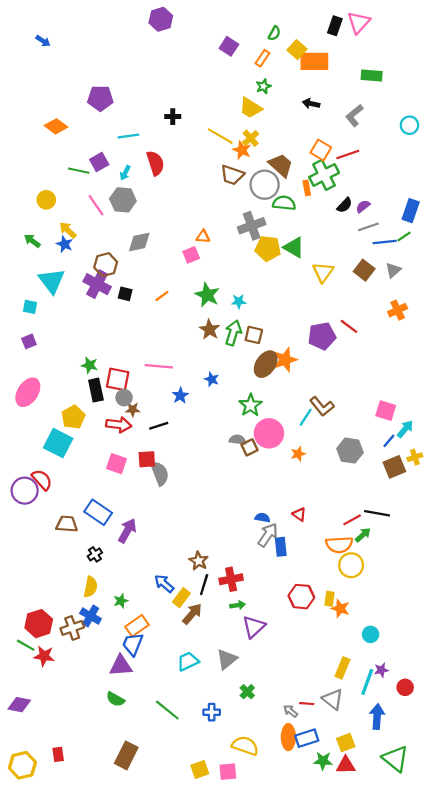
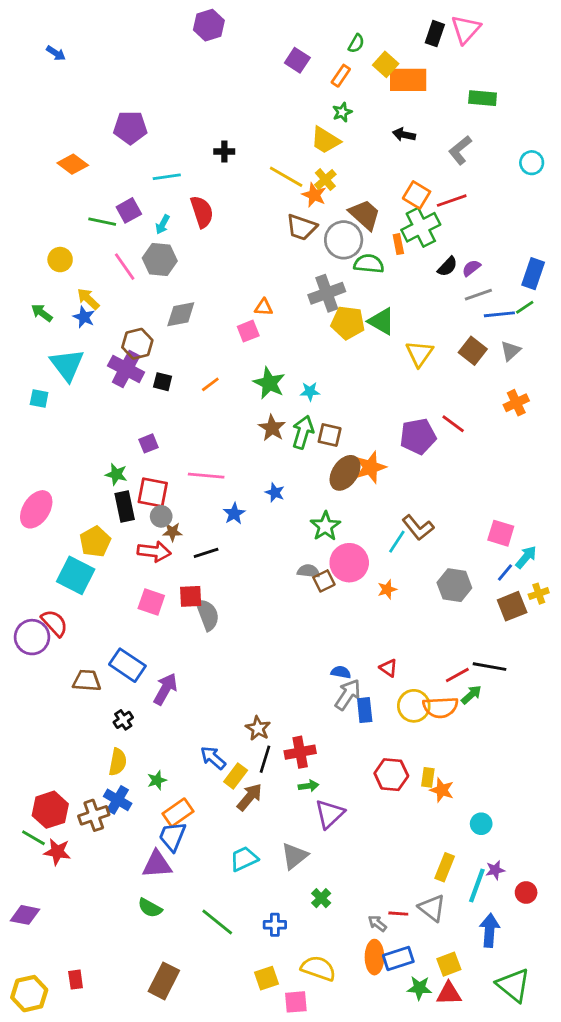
purple square: (29, 341) -> (149, 443), moved
yellow circle: (351, 565) -> (414, 706), moved
yellow square: (200, 770) -> (266, 978), moved

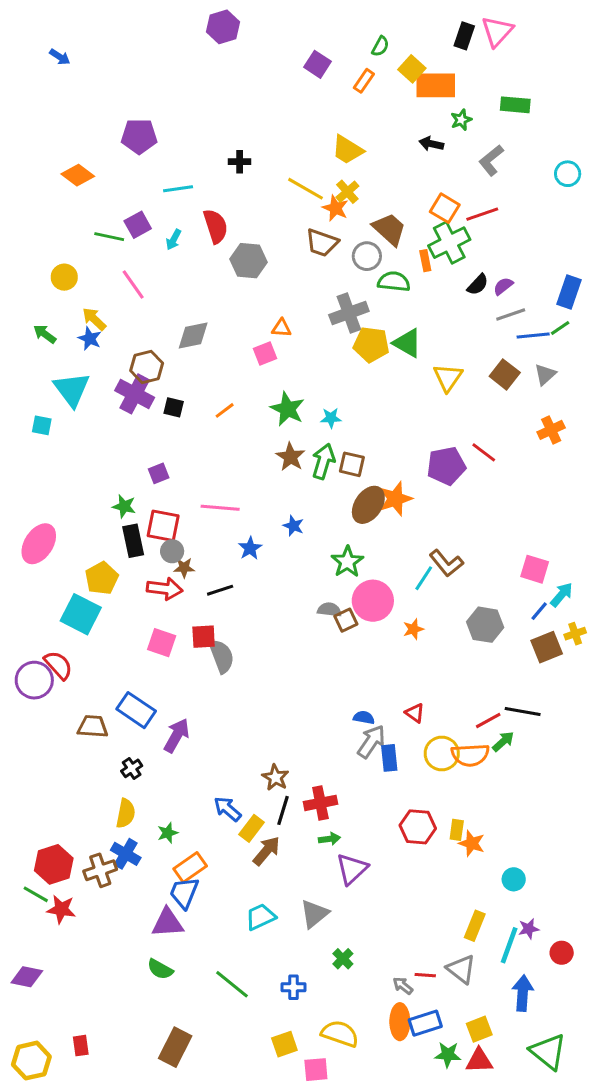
green star: (342, 112) -> (461, 120), moved
gray circle: (344, 240) -> (367, 256), size x0.7
gray hexagon: (160, 260) -> (249, 261), moved

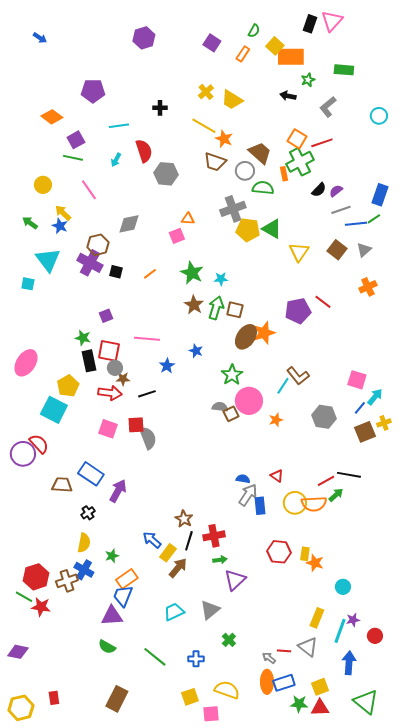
purple hexagon: (223, 27) -> (144, 38), moved
yellow cross: (347, 192) -> (206, 92), moved
purple square: (138, 225) -> (76, 140), moved

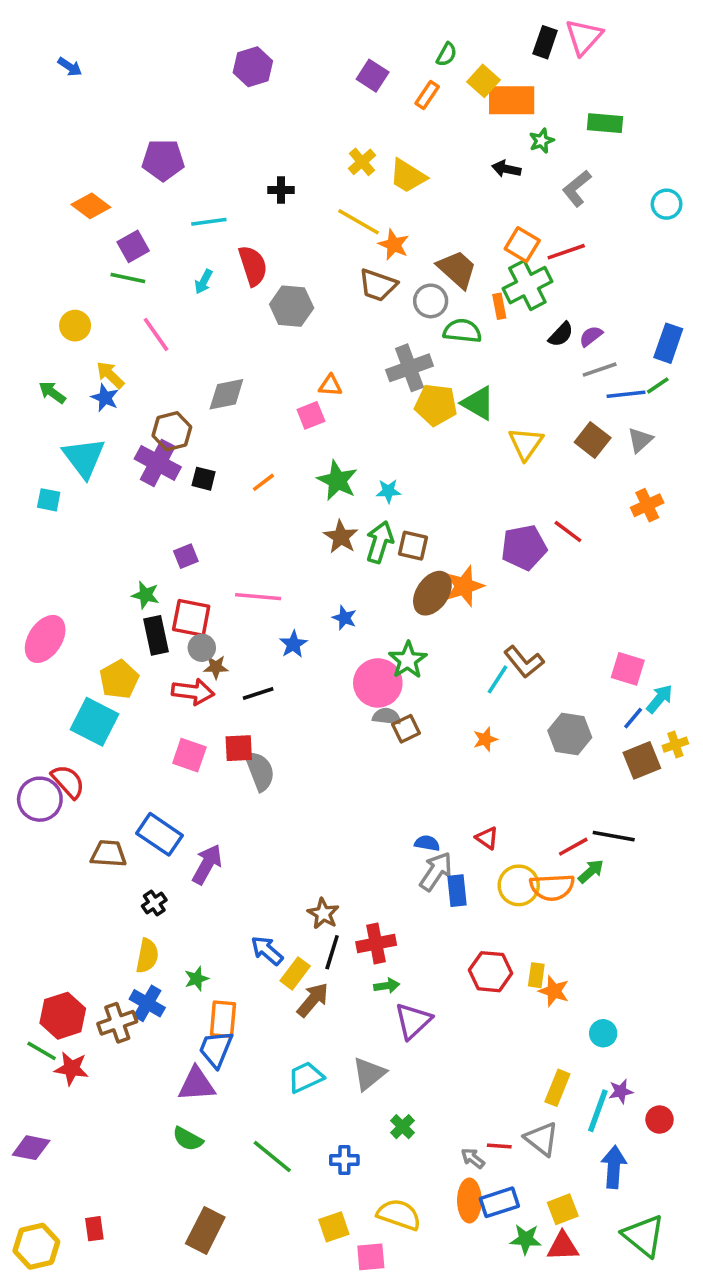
pink circle: (249, 401) -> (378, 683), moved
orange rectangle: (127, 579) -> (223, 1019), turned -50

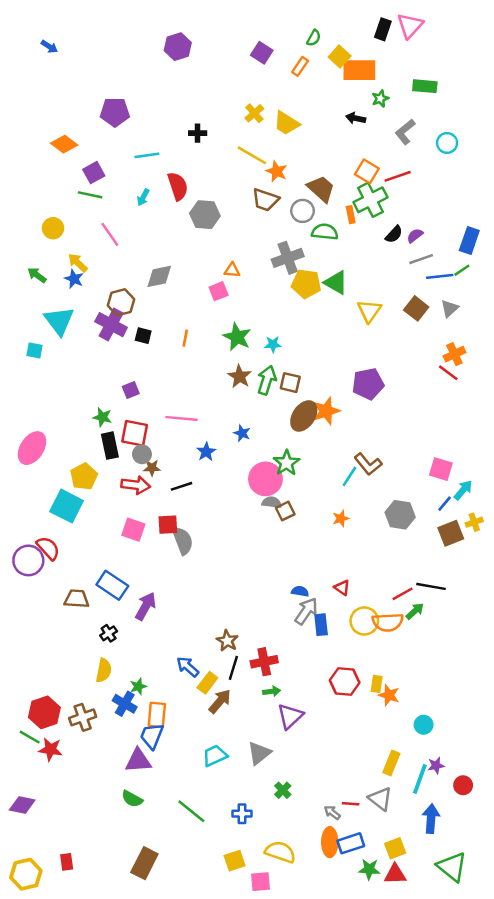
cyan circle: (667, 204) -> (447, 143), moved
orange line: (263, 482) -> (185, 338), turned -42
red line: (568, 532) -> (448, 373), moved
blue cross: (147, 1003) -> (125, 704), moved

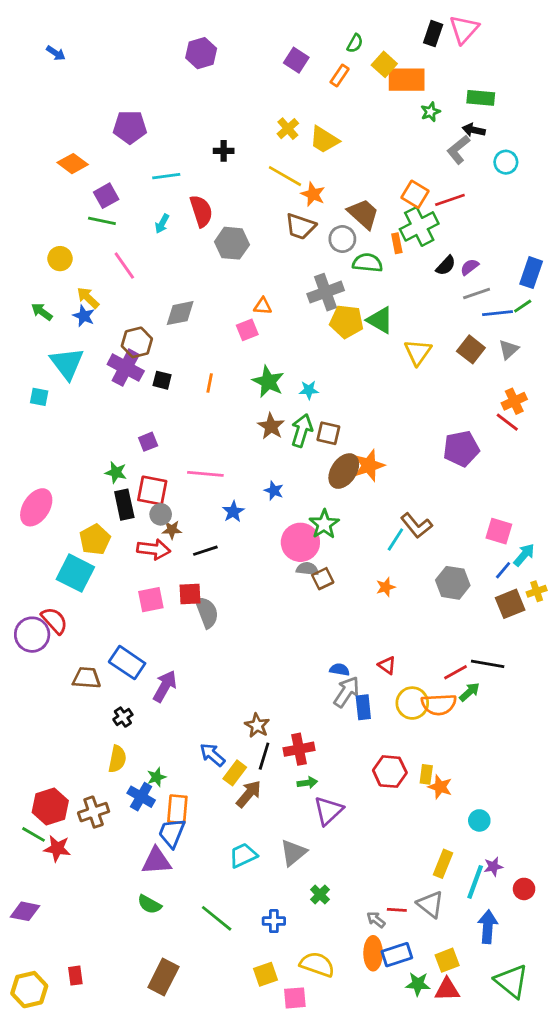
black arrow: (356, 118) -> (474, 130), moved
purple pentagon: (368, 384) -> (461, 449), moved
pink square: (133, 530) -> (151, 600), turned -30

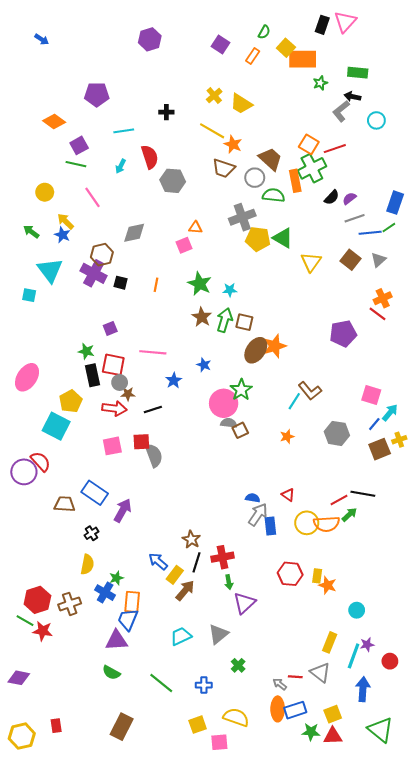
orange rectangle: (397, 243) -> (295, 181), size x1.5
green arrow: (307, 783) -> (229, 582), turned 88

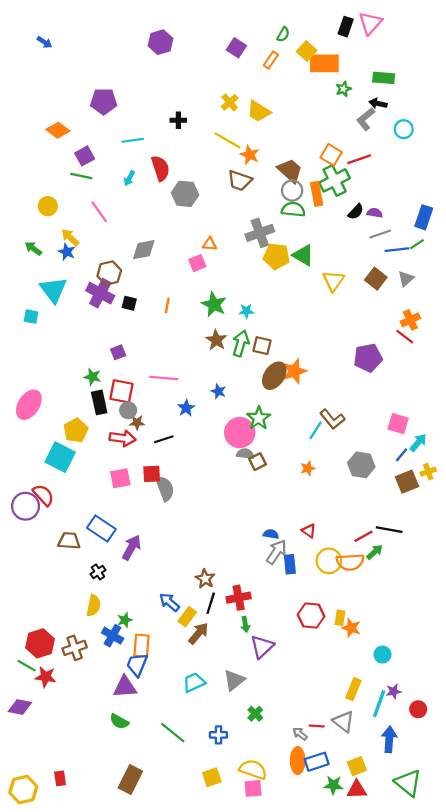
gray circle: (255, 178) -> (292, 191), moved
purple semicircle: (349, 198) -> (375, 213), turned 48
purple diamond: (19, 678) -> (20, 707), moved
pink square: (219, 742) -> (253, 788), moved

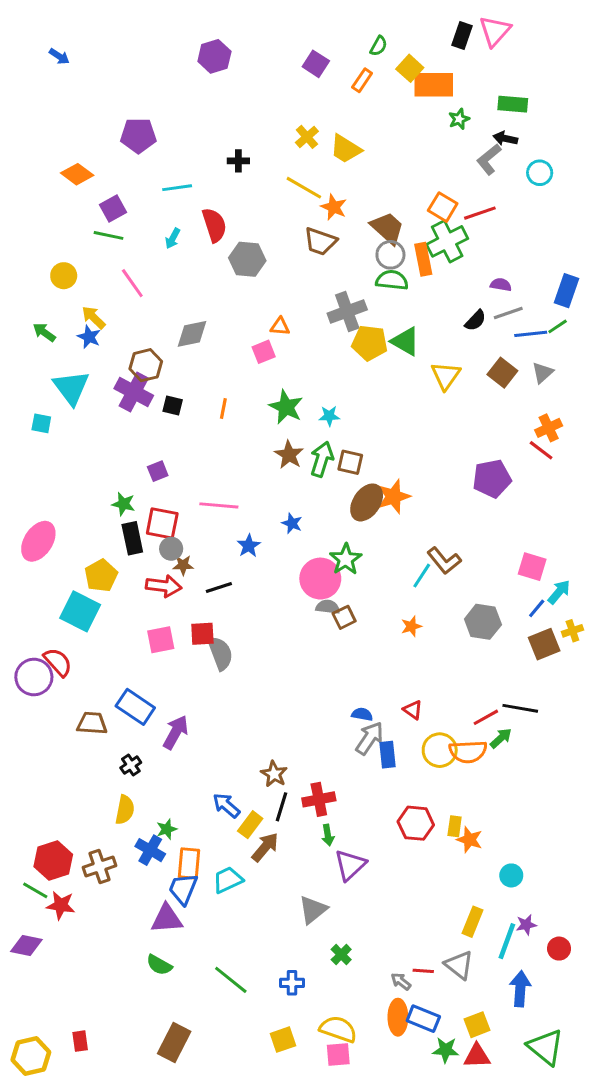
black semicircle: (356, 212) -> (475, 320), moved
cyan trapezoid: (194, 682) -> (228, 880), moved
blue rectangle: (317, 762) -> (423, 1019), turned 40

